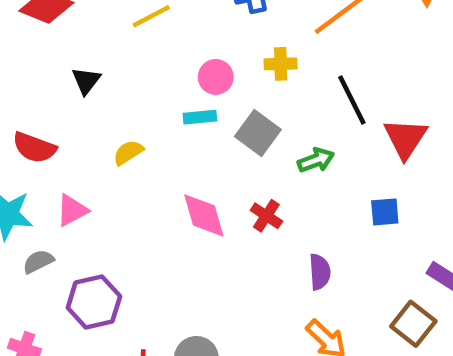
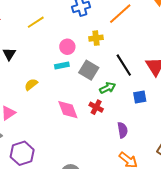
black line: (352, 100) -> (124, 65), moved
green arrow: (316, 160) -> (108, 88), moved
blue square: (385, 212) -> (140, 97), moved

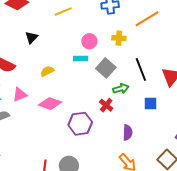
pink diamond: (68, 110) -> (50, 104), moved, turned -60
purple hexagon: (22, 153) -> (80, 124), moved

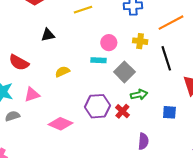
black triangle: (32, 37) -> (48, 35), turned 32
black line: (141, 69) -> (166, 58), moved
pink diamond: (50, 104) -> (60, 124), moved
purple hexagon: (80, 124) -> (98, 106), moved

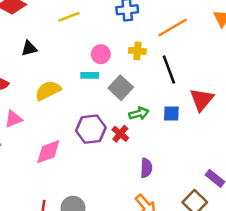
yellow semicircle: (62, 72) -> (48, 90), size x1.5
blue square: (169, 112) -> (171, 113), moved
pink diamond: (60, 124) -> (48, 152), turned -40

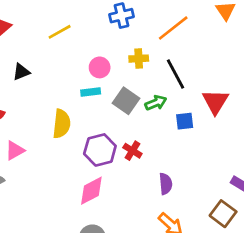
yellow semicircle: (48, 90) -> (62, 124), moved, turned 130
green arrow: (139, 113) -> (156, 103), moved
pink diamond: (48, 152) -> (91, 191), moved

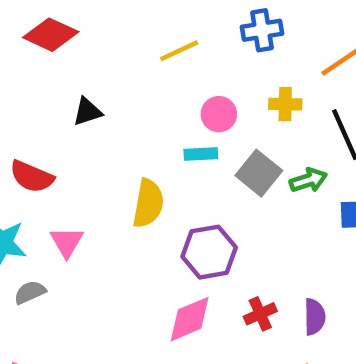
yellow line: (60, 32) -> (179, 51), moved
pink triangle: (15, 150) -> (67, 242), turned -35
red cross: (132, 151) -> (260, 314), moved, turned 30

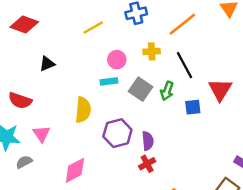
green arrow: (308, 180) -> (167, 91), turned 132
purple semicircle: (315, 317) -> (148, 141), moved
pink diamond: (190, 319) -> (75, 170), moved

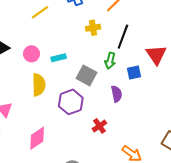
pink circle: (117, 60) -> (31, 54), moved
black line: (185, 65) -> (123, 37), turned 55
gray square: (140, 89) -> (86, 75), moved
purple semicircle: (148, 141) -> (117, 94), moved

